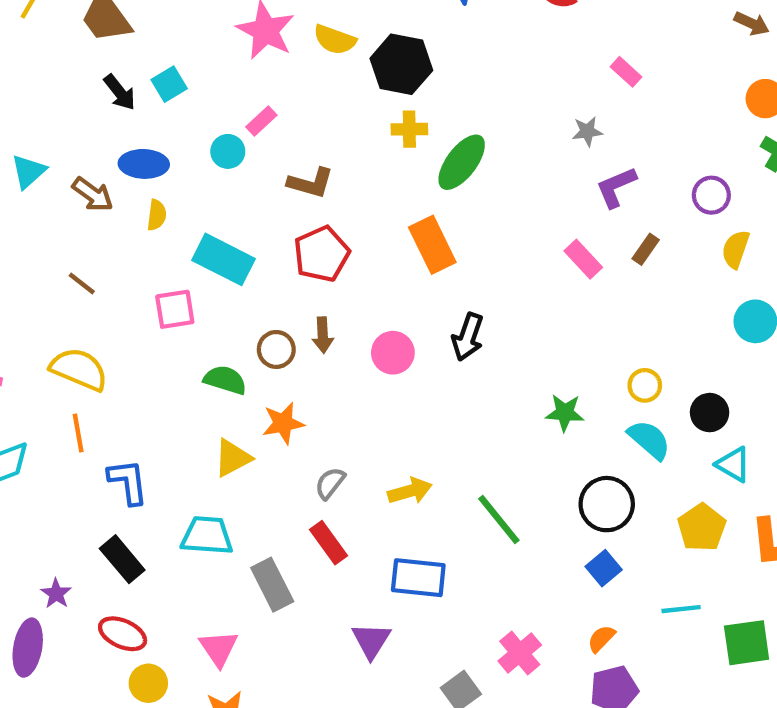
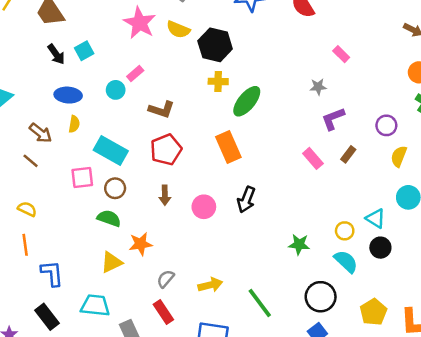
brown arrow: (93, 194) -> (41, 133), moved
brown circle: (276, 349) -> (115, 188), moved
yellow semicircle: (79, 369) -> (27, 209), size x0.6
cyan triangle: (733, 464) -> (376, 218), moved

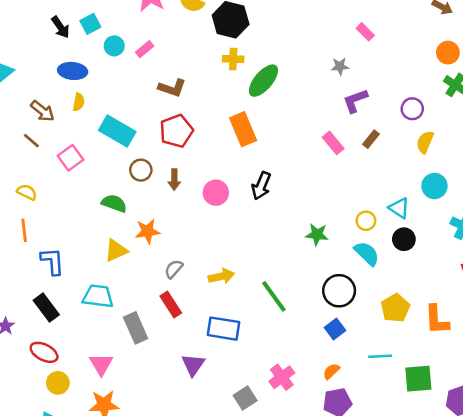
cyan circle: (116, 90) -> (114, 46), moved
pink square: (82, 177) -> (70, 158), moved, turned -30
brown circle: (115, 188) -> (141, 170), moved

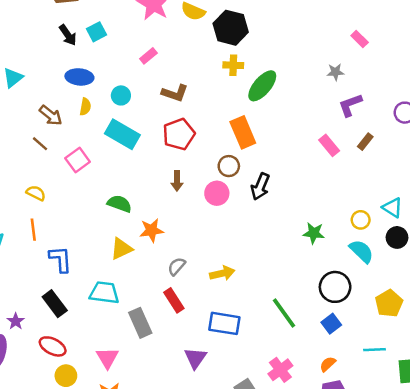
cyan circle: (114, 46) -> (121, 95), moved
brown circle: (141, 170) -> (229, 166), moved
green line: (274, 296) -> (284, 313), moved

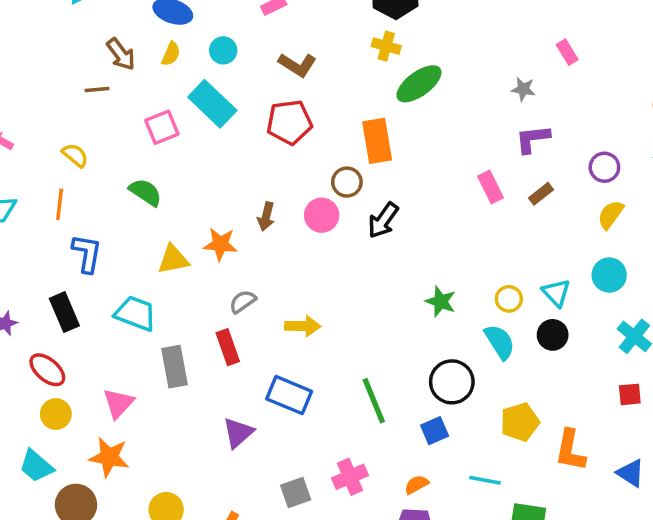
brown line: (40, 144) -> (97, 89), turned -60
pink square: (78, 160) -> (162, 127), moved
brown arrow: (177, 181) -> (266, 216), moved
green semicircle: (120, 204) -> (145, 192), moved

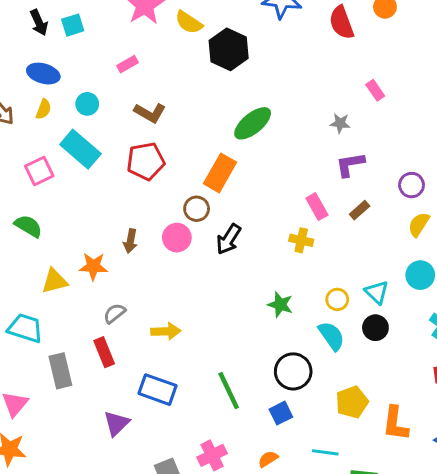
yellow cross: (386, 46) -> (301, 240), moved
orange rectangle: (377, 141) -> (220, 173), turned 42

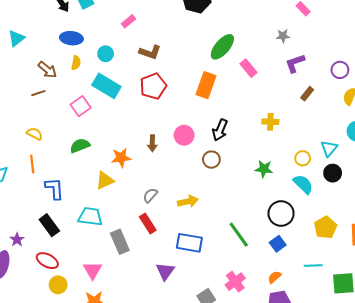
pink rectangle: (317, 207) -> (249, 68), moved
brown circle: (197, 209) -> (211, 160), moved
green semicircle: (28, 226) -> (80, 146), turned -42
orange star: (93, 266) -> (121, 158), moved
cyan triangle: (377, 292) -> (329, 148), turned 36

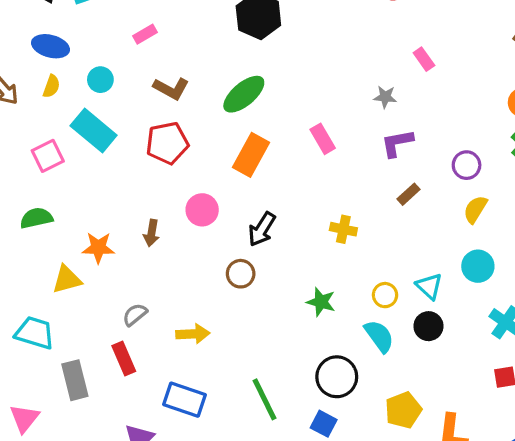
green ellipse: (222, 47) -> (244, 94), moved
pink circle: (184, 135) -> (202, 210), moved
cyan triangle: (329, 148) -> (429, 286), turned -36
blue square: (278, 244) -> (324, 424), turned -35

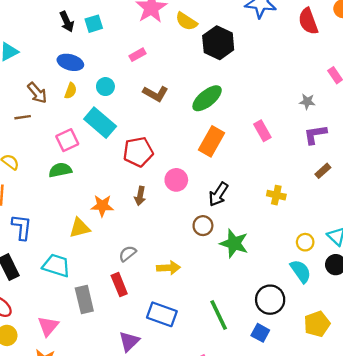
red pentagon: (167, 143) -> (138, 152), moved
green semicircle: (36, 218) -> (60, 170), moved
green star: (321, 302) -> (234, 243), moved, size x1.4

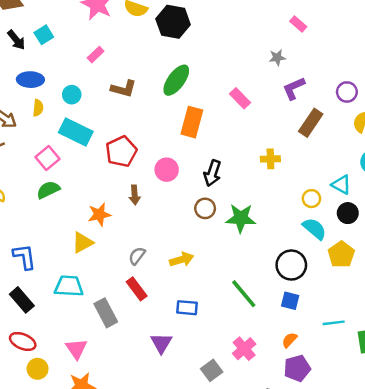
brown rectangle: (323, 171) -> (311, 123), size x1.6
blue rectangle: (162, 314) -> (187, 308), size x0.7
yellow pentagon: (317, 324) -> (341, 254), moved

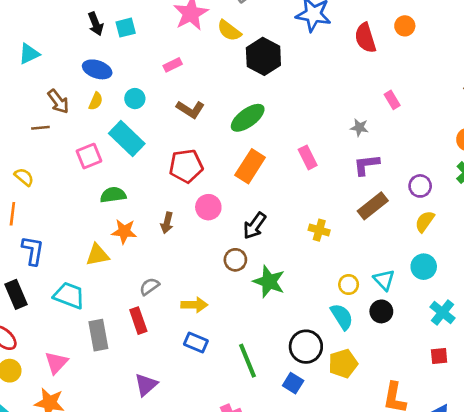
red pentagon: (121, 151) -> (186, 166), moved
green semicircle: (48, 190) -> (113, 195), moved
yellow pentagon: (341, 254) -> (343, 364), moved
blue rectangle: (187, 308) -> (196, 342), moved

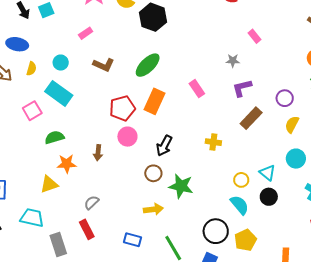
blue ellipse: (97, 69) -> (17, 44), moved
red pentagon: (186, 166) -> (122, 108), moved
yellow arrow: (194, 305) -> (153, 209), moved

